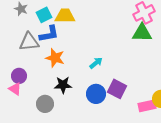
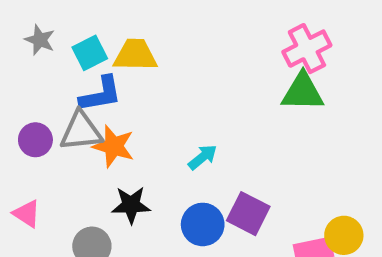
gray triangle: (29, 42) -> (81, 131), moved
purple circle: (19, 76) -> (35, 140), moved

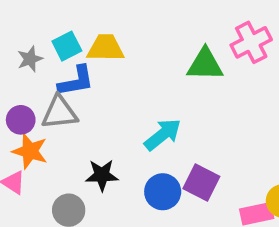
gray star: (40, 40) -> (30, 59), moved, turned 30
green triangle: (303, 92) -> (205, 65), moved
orange star: (114, 146) -> (30, 151), moved
cyan arrow: (203, 157) -> (163, 135), size x1.5

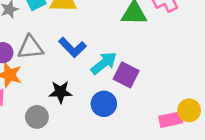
blue L-shape: (76, 81) -> (72, 47), moved, turned 56
purple square: (201, 183) -> (126, 75), moved

